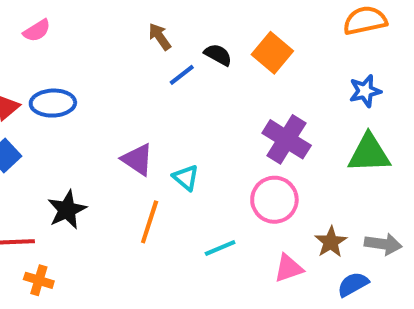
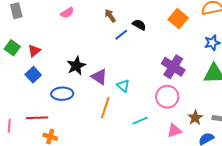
pink semicircle: (37, 31) -> (67, 13), moved
orange square: (272, 53) -> (178, 19), moved
blue ellipse: (53, 103) -> (62, 94), moved
black star: (67, 210) -> (76, 66), moved

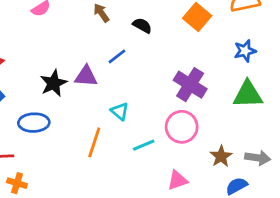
blue line: (121, 35) -> (117, 56), moved
purple triangle: (99, 77) -> (86, 76), moved, turned -30
cyan line: (140, 121) -> (144, 145), moved
pink triangle: (174, 131) -> (177, 180), moved

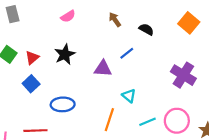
black star: (54, 83) -> (65, 54), moved
pink circle: (182, 127) -> (177, 121), moved

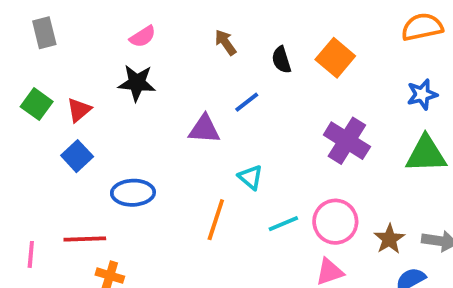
orange square: (189, 23) -> (335, 58), moved
black semicircle: (146, 29) -> (281, 60), turned -136
black star: (65, 54) -> (137, 83), moved, turned 30

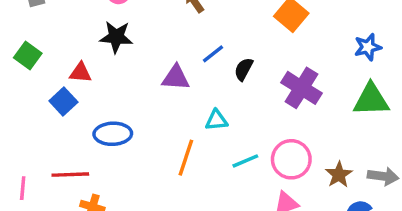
black semicircle: (281, 60) -> (244, 69), moved, turned 45
red triangle: (79, 110) -> (80, 73), moved, turned 45
cyan triangle: (251, 177) -> (216, 120), turned -45

